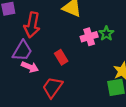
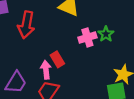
purple trapezoid: (22, 51) -> (16, 82), moved
pink arrow: (30, 67) -> (46, 70), moved, turned -119

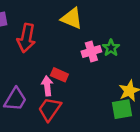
red rectangle: (57, 59) -> (59, 75), turned -35

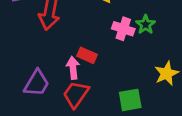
pink cross: (91, 52) -> (123, 29), turned 36
green square: (122, 109) -> (130, 100), moved

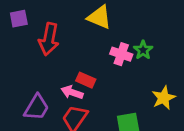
pink arrow: (73, 68) -> (72, 92), turned -65

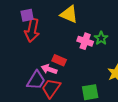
purple square: (19, 19) -> (27, 15), moved
purple trapezoid: (37, 107) -> (36, 80), moved

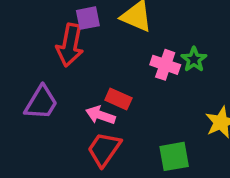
purple square: (27, 15) -> (88, 18), moved
purple trapezoid: (36, 80) -> (41, 103), moved

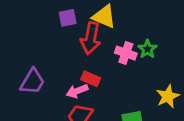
red arrow: (70, 45) -> (91, 38), moved
pink arrow: (100, 115) -> (77, 91), turned -40

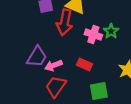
red rectangle: (91, 79) -> (85, 64), moved
purple trapezoid: (32, 81) -> (37, 57), moved

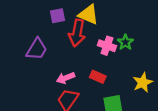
purple trapezoid: (37, 57) -> (37, 49), moved

